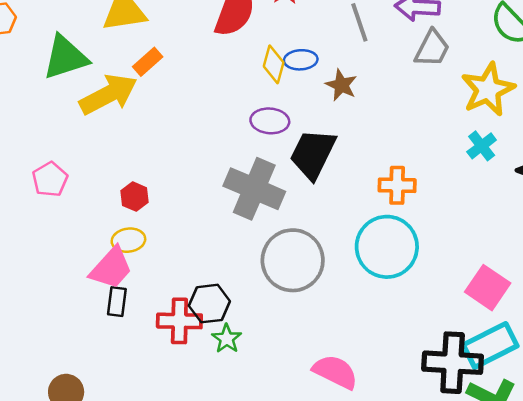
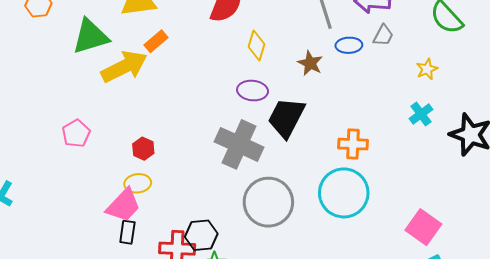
gray trapezoid: (432, 48) -> (383, 35), size x0.7
blue ellipse: (301, 60) -> (349, 45), moved
yellow star: (488, 89) -> (427, 69), size x0.5

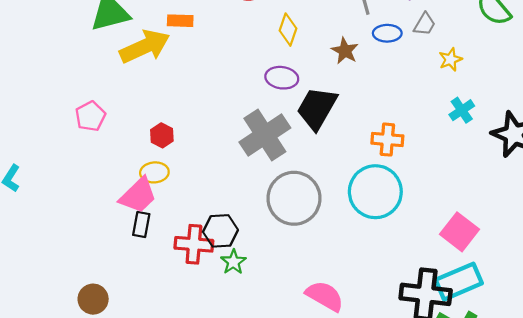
orange rectangle: (156, 41) -> (180, 21), turned 40
yellow star: (427, 69) -> (450, 59), moved
gray cross: (239, 144) -> (265, 135), turned 30

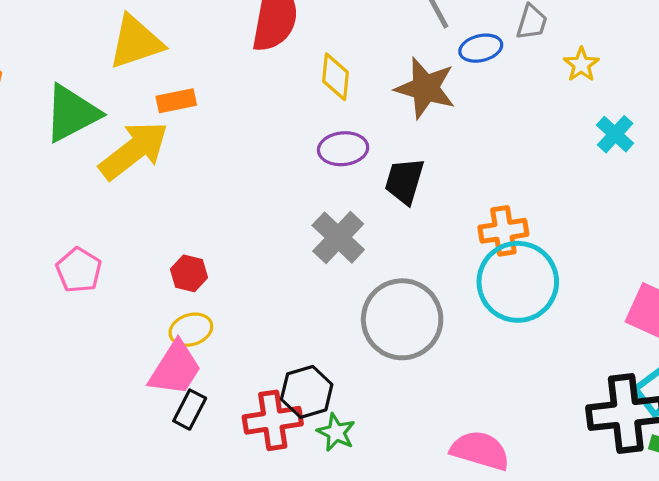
brown star: (345, 51) -> (425, 88), size x1.5
black trapezoid: (317, 108) -> (404, 181), size x0.7
gray cross: (265, 135) -> (338, 238), size x0.7
orange cross: (387, 140) -> (503, 231), moved
black rectangle: (141, 224) -> (190, 410), turned 30

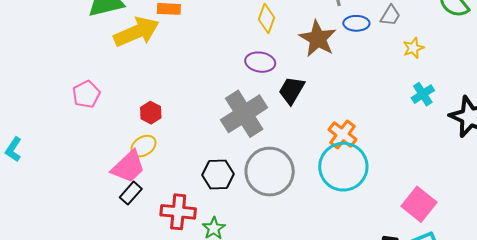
orange cross: (503, 231) -> (343, 134), turned 32
gray cross: (338, 238) -> (244, 114), size x1.4
yellow ellipse: (191, 330) -> (143, 146), turned -30
black hexagon: (307, 392) -> (218, 175), moved

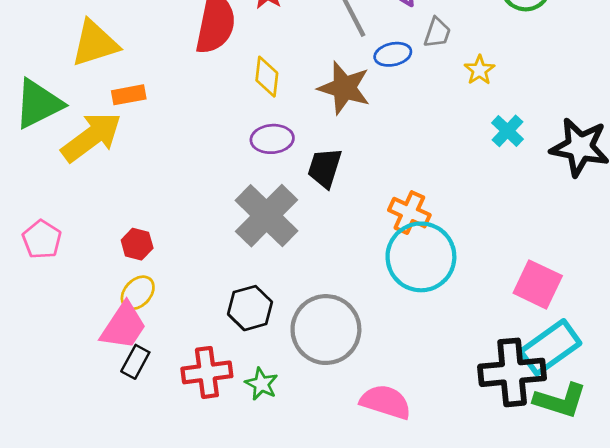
gray circle: (270, 172) -> (326, 330), moved

